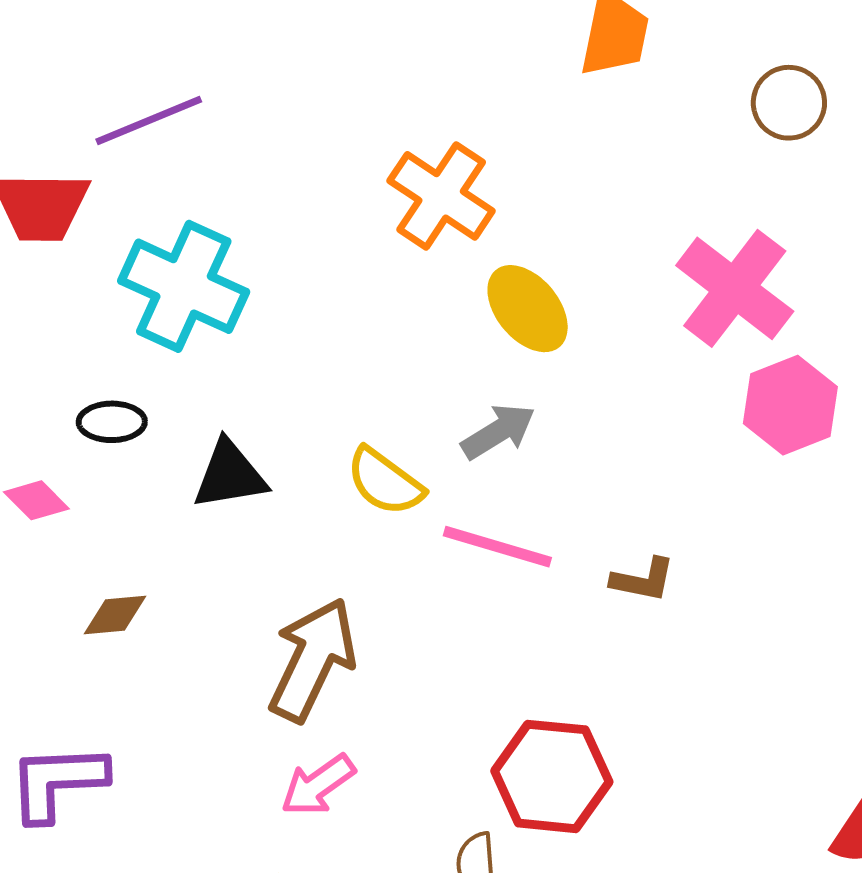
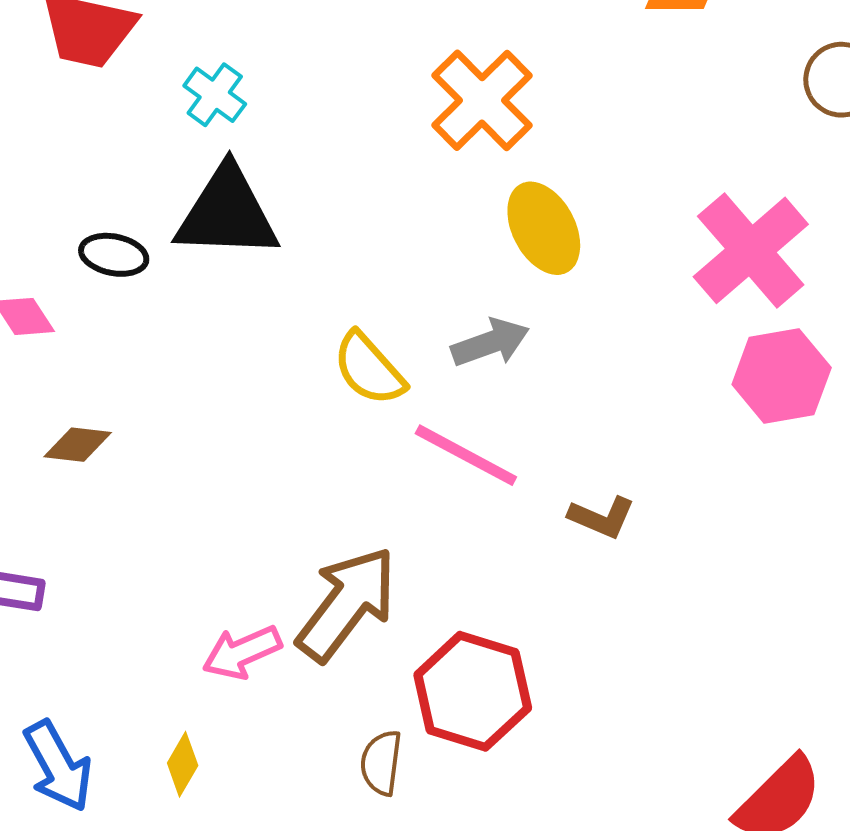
cyan cross: (184, 286) -> (215, 95), moved, size x0.5
black triangle: (230, 475) -> (227, 213), moved, size x1.4
brown arrow: (313, 660) -> (347, 604), moved

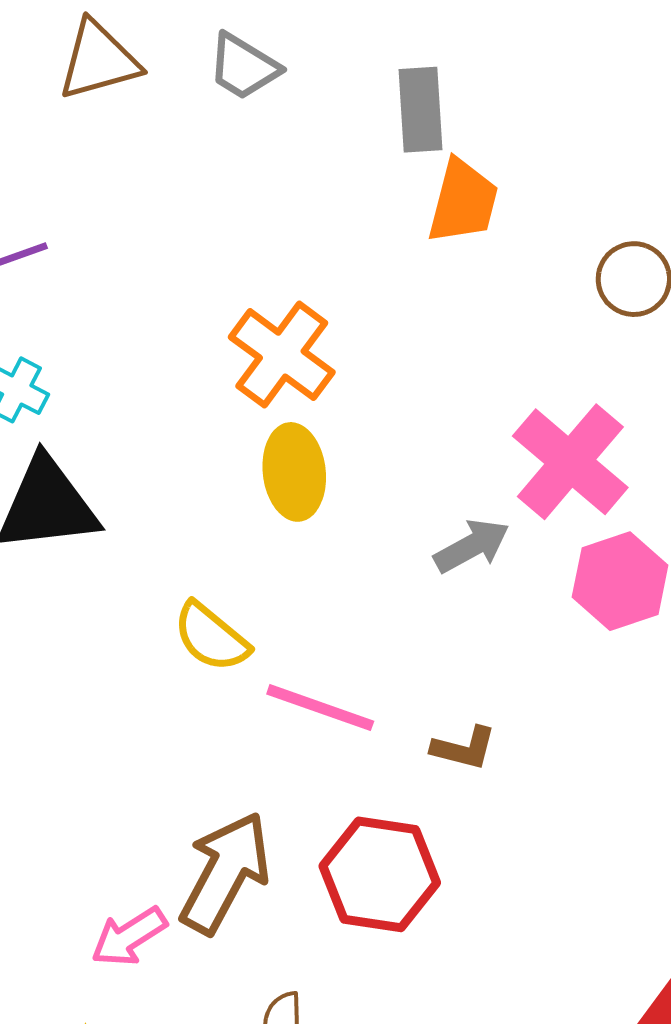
yellow ellipse: (544, 228) -> (294, 472), moved, turned 30
gray arrow: (490, 343) -> (472, 546), moved
red hexagon: (473, 691) -> (380, 874), moved

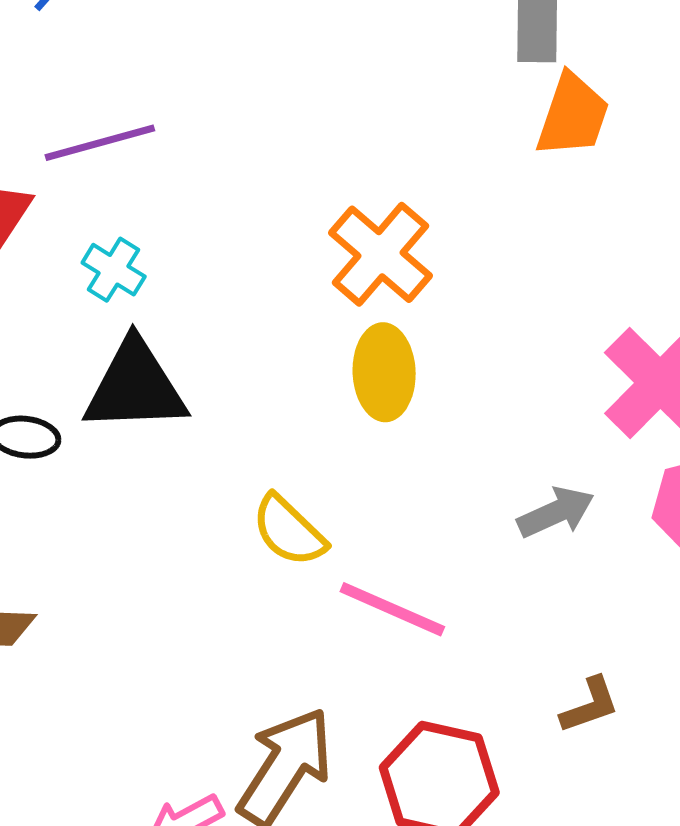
gray arrow: (472, 546) -> (556, 512), moved
brown L-shape: (464, 748) -> (590, 705), moved, turned -38

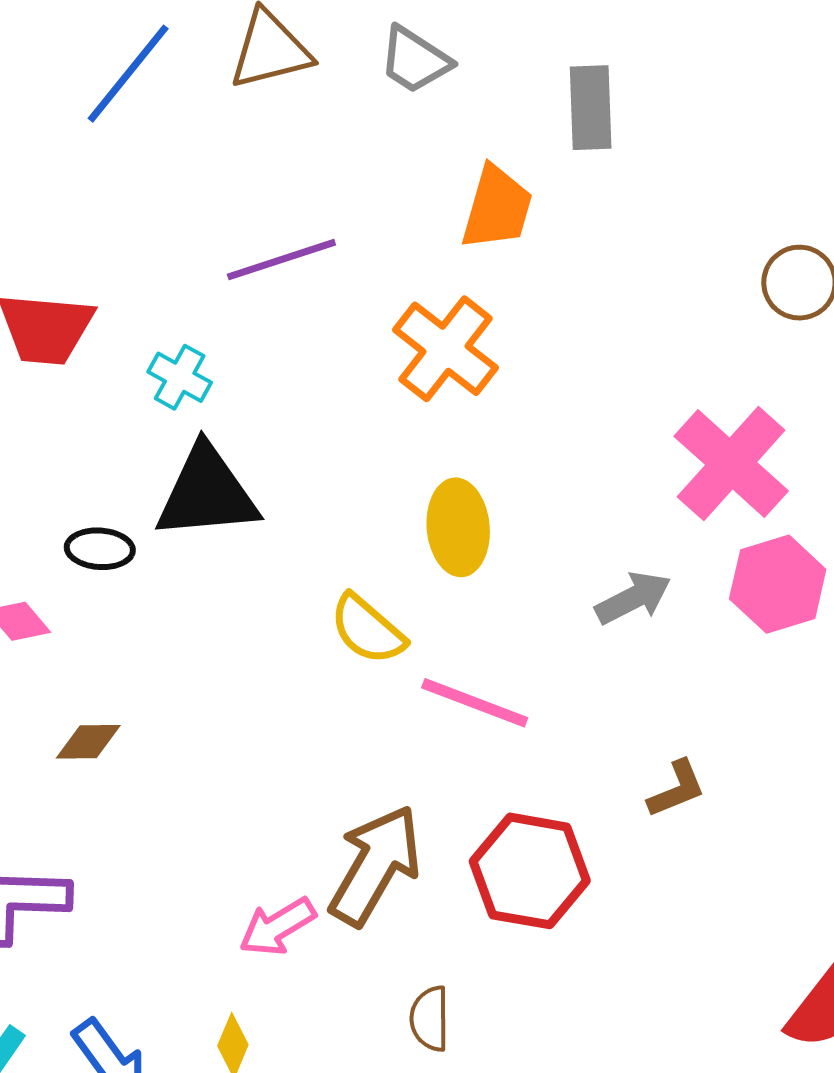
orange trapezoid: (573, 115) -> (497, 208), moved
purple line: (100, 143) -> (281, 260), moved
yellow ellipse: (384, 372) -> (458, 527), moved

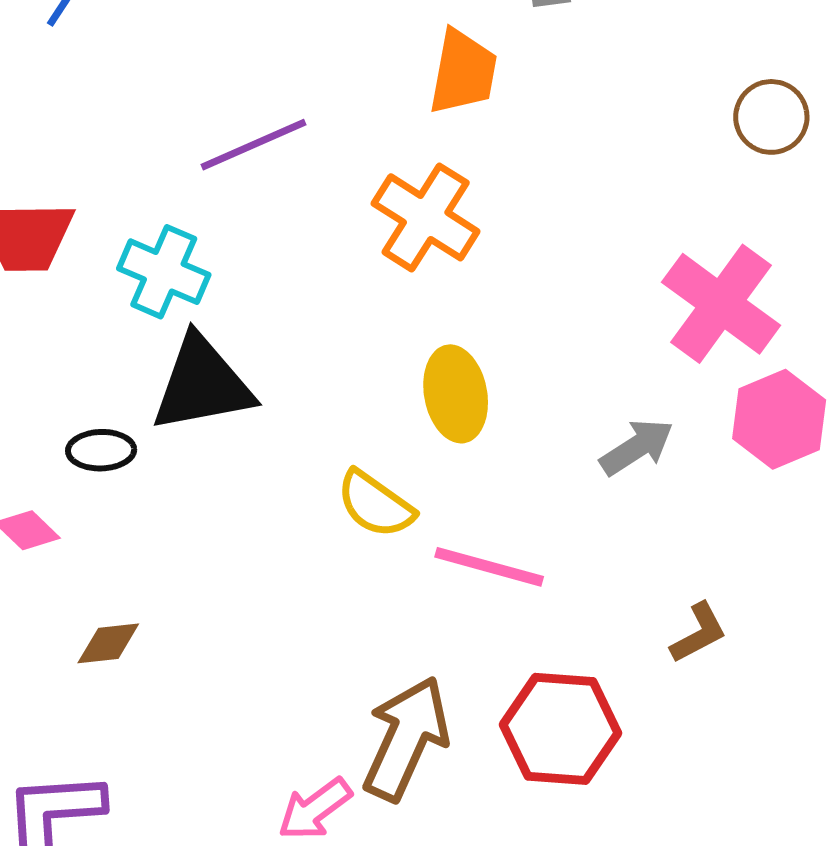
cyan cross: (180, 377) -> (164, 272), size x1.4

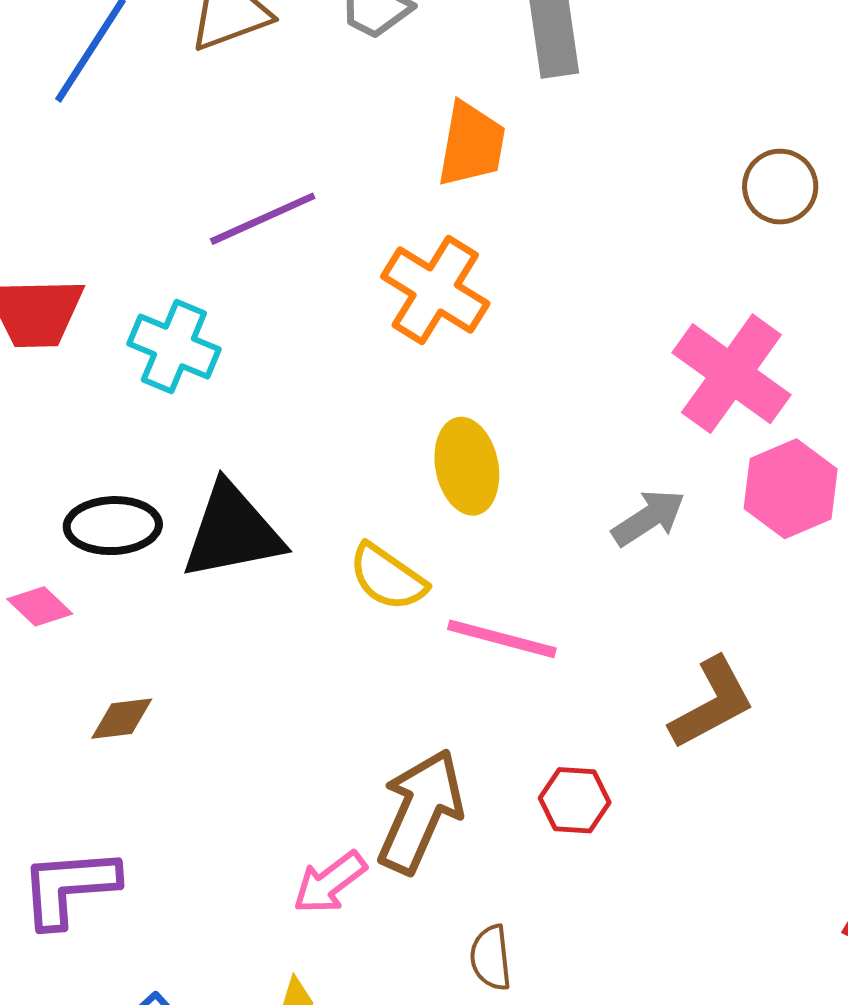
black triangle: (202, 384) -> (232, 532), moved
black ellipse: (101, 450) -> (113, 526), size x1.4
brown L-shape: (699, 633) -> (712, 703), size x1.5
red hexagon: (560, 729) -> (575, 800), size x0.6

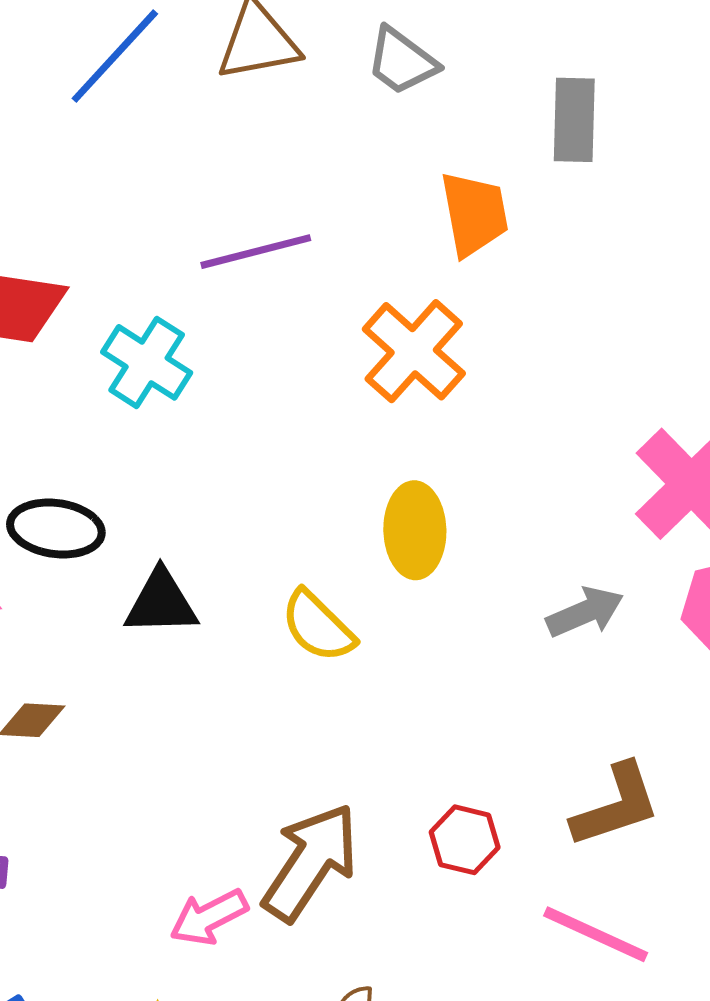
orange trapezoid: (471, 144) -> (474, 214), turned -30
black triangle: (232, 532) -> (161, 603), moved, size x0.7
pink line: (502, 639) -> (596, 934), moved
red hexagon: (575, 800) -> (465, 840), moved

